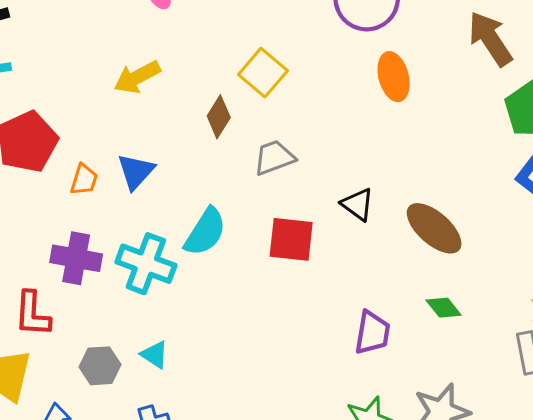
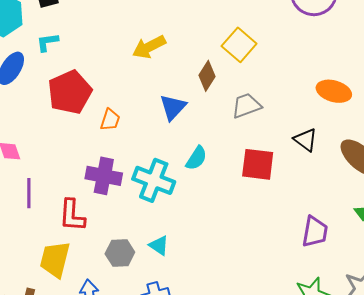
orange ellipse: (394, 77) -> (334, 91), moved, turned -60
blue triangle: (136, 171) -> (173, 107), moved
cyan semicircle: (205, 232) -> (196, 158), size x0.7

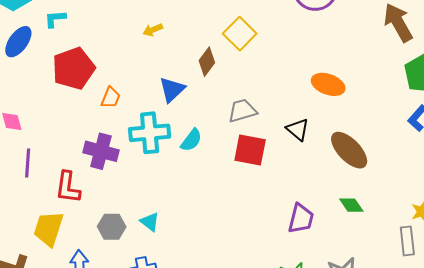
yellow arrow: (149, 47) -> (153, 30), size x0.6
gray trapezoid: (246, 106) -> (242, 111), moved
cyan cross: (154, 180) -> (150, 133), moved, turned -30

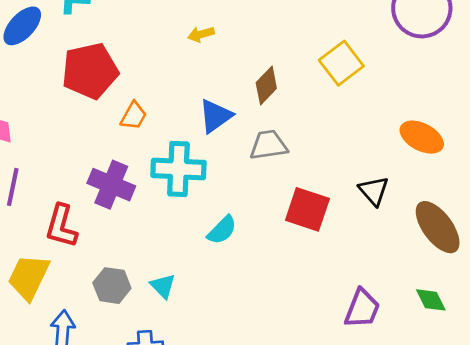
yellow square: (240, 34) -> (341, 63), moved
gray trapezoid: (242, 111) -> (268, 145), moved
cyan semicircle: (191, 140) -> (222, 230), moved

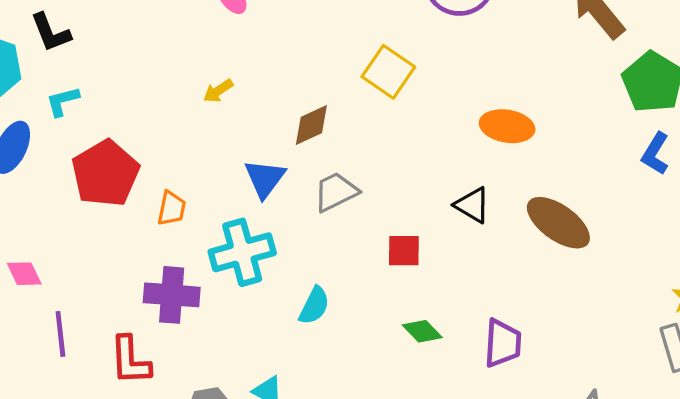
brown diamond: (266, 86) -> (311, 125), turned 39
red square: (307, 209) -> (404, 251), size x0.7
green diamond: (431, 300) -> (422, 331), moved

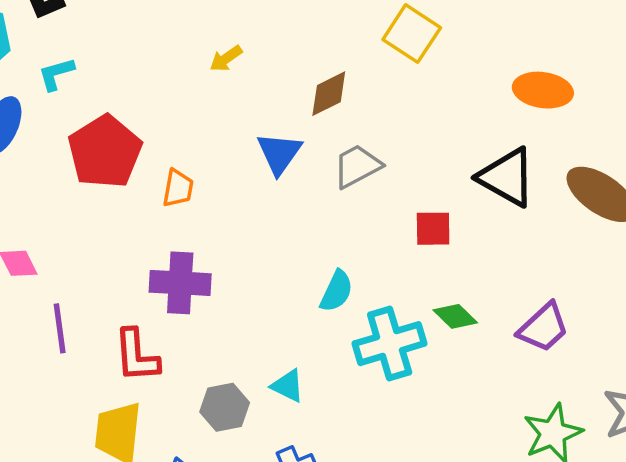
black triangle: (472, 205) -> (507, 177), size x1.5
cyan cross: (242, 252) -> (390, 344), moved
purple trapezoid: (503, 343) -> (543, 328), turned 45

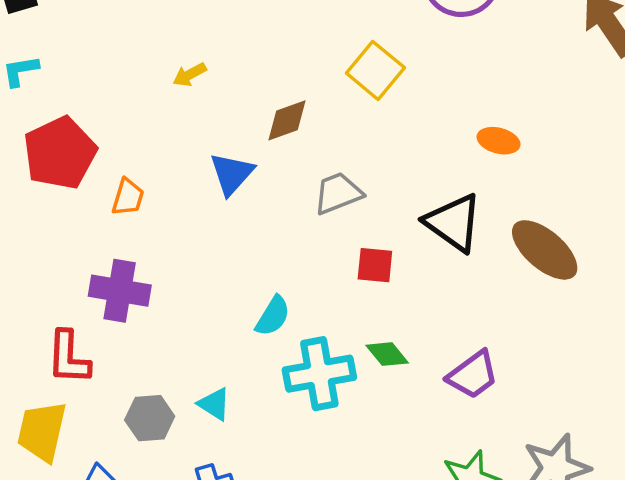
orange ellipse: (543, 90) -> (499, 141), size x0.7
gray trapezoid: (357, 166) -> (338, 193), moved

